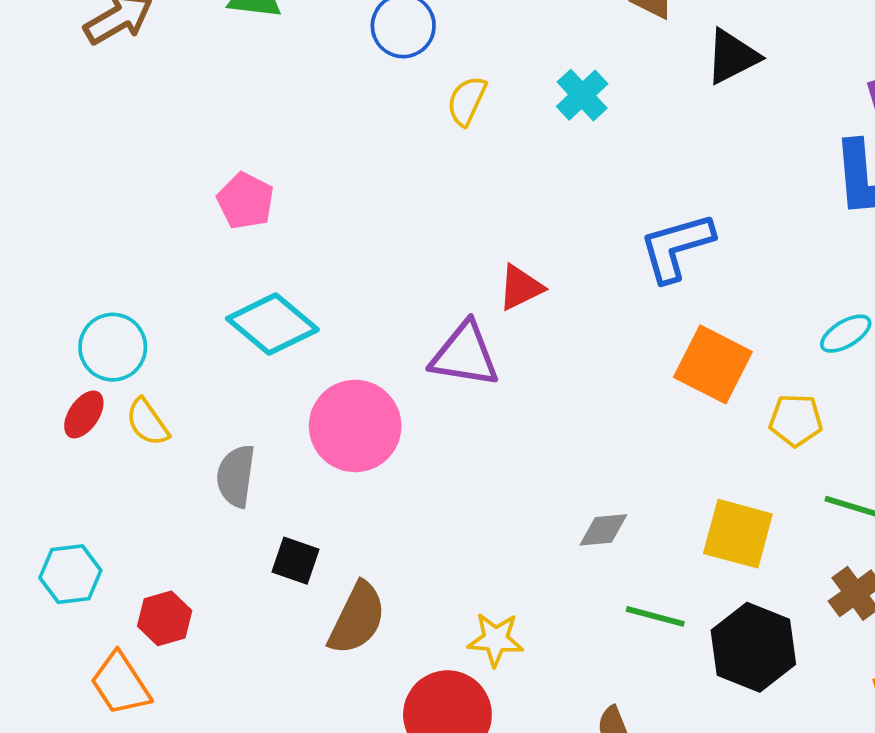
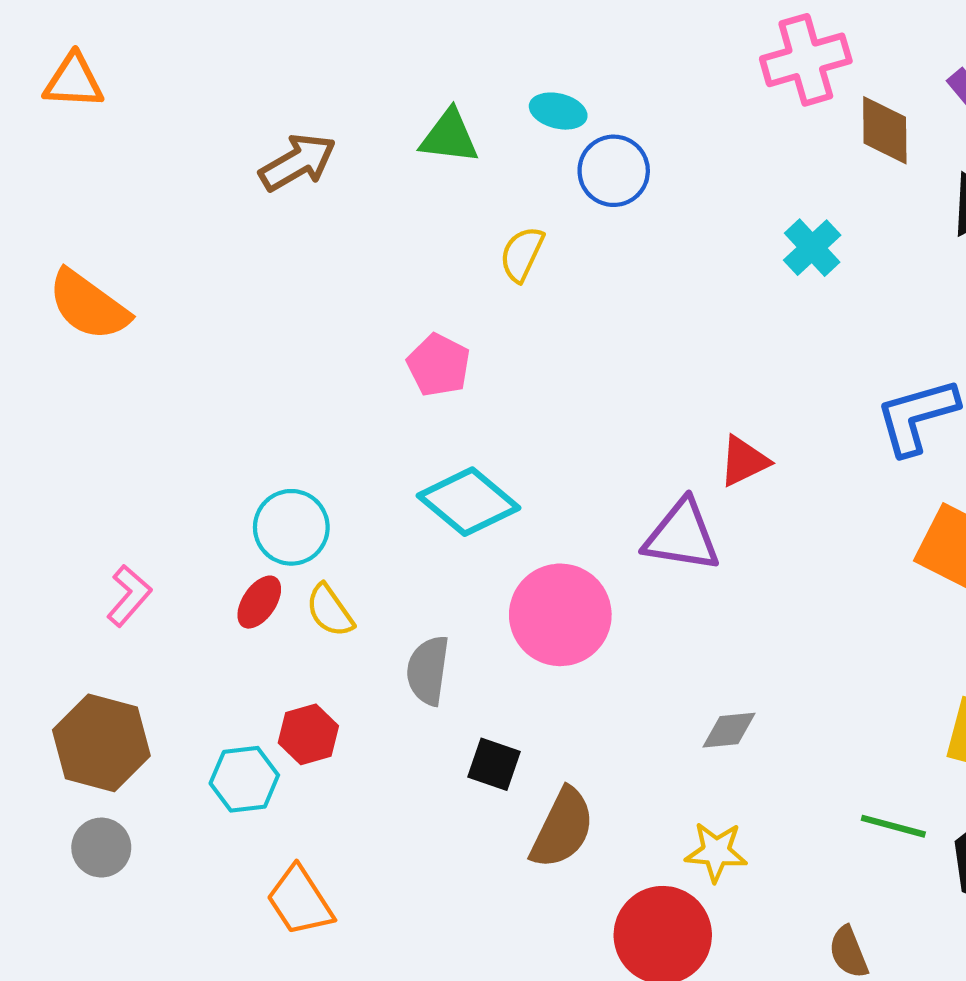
yellow semicircle: (467, 101) -> (522, 254), moved
gray diamond: (603, 530) -> (729, 730), moved
red hexagon: (165, 618) -> (308, 734), moved

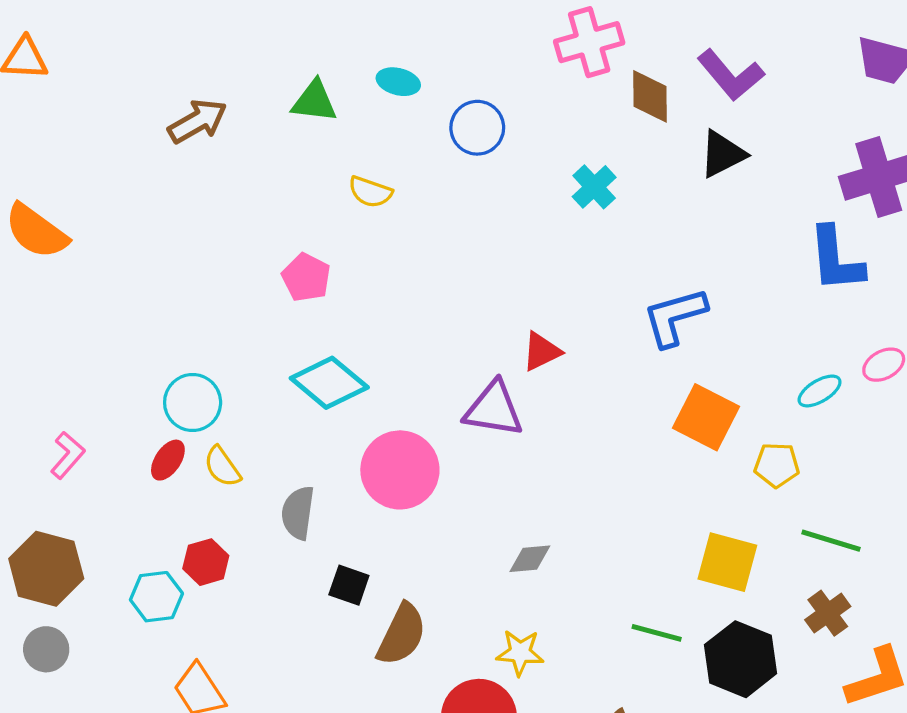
blue circle: (614, 171) -> (477, 128), moved
yellow semicircle: (522, 254) -> (370, 192), turned -96

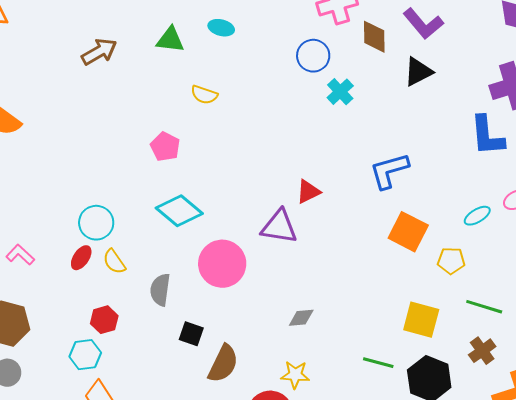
blue circle: (477, 128) -> (313, 56), moved
pink L-shape: (68, 455) -> (20, 255), turned -88
cyan hexagon: (156, 597) -> (85, 355), moved

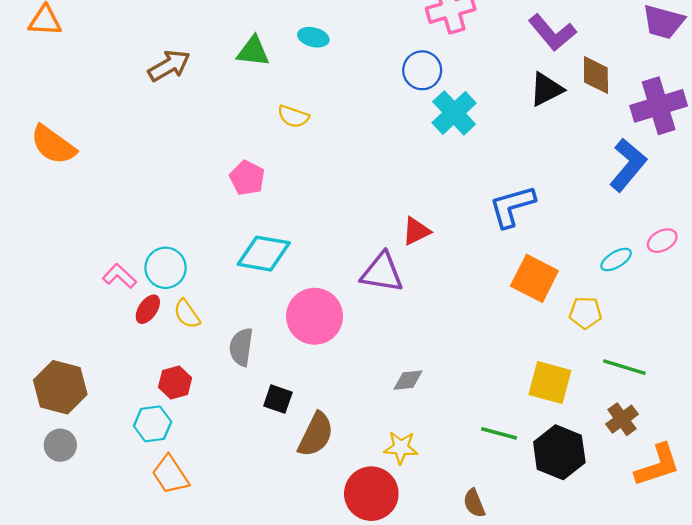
brown diamond: (374, 37) -> (596, 75), moved
cyan cross: (340, 92) -> (454, 113), size x1.4
blue L-shape: (487, 136) -> (628, 165), turned -135
cyan diamond: (179, 211) -> (264, 254), turned -30
pink L-shape: (20, 255) -> (119, 276), moved

